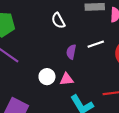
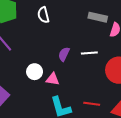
white semicircle: (58, 21) -> (43, 15), moved

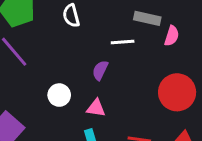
white line: (89, 53) -> (123, 42), moved
pink triangle: (53, 79) -> (96, 108), moved

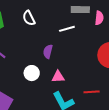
purple semicircle: (100, 70) -> (48, 52), moved

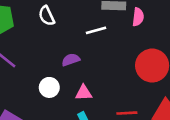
purple semicircle: (48, 52) -> (71, 60), turned 56

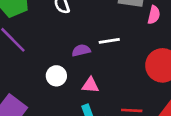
white line: (96, 30) -> (109, 41), moved

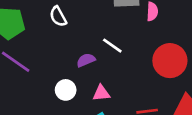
white line: (109, 41) -> (112, 46), turned 54

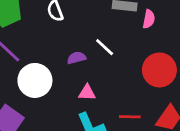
white circle: (66, 90) -> (35, 80), moved, size x1.6

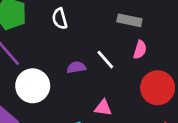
pink semicircle: (149, 19) -> (140, 50), moved
pink triangle: (87, 93) -> (103, 108), moved

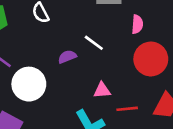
pink semicircle: (140, 50) -> (137, 24), moved

